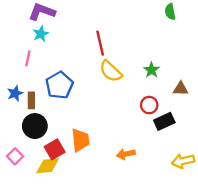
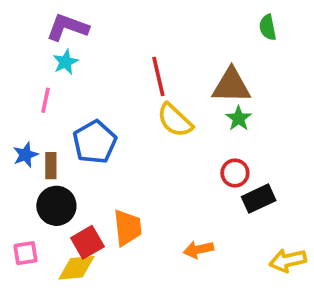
brown triangle: (181, 89) -> (231, 86), moved, size x1.6
pink square: (15, 156) -> (25, 253), turned 35

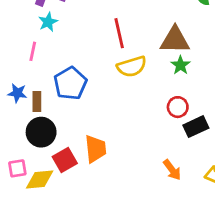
yellow semicircle: (175, 120) -> (132, 67), turned -60
blue star: (25, 155) -> (17, 93), turned 30
orange arrow: (199, 250) -> (172, 170), moved, turned -115
yellow diamond: (76, 268) -> (40, 180), moved

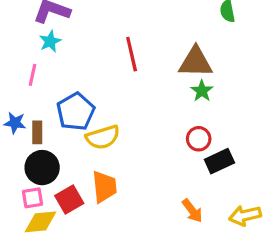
yellow semicircle: (132, 67) -> (103, 137), moved
pink square: (17, 168) -> (33, 198), moved

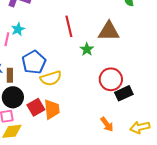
cyan star: (50, 41) -> (18, 29), moved
green star: (202, 91) -> (87, 49), moved
red circle: (199, 139) -> (111, 79), size x1.5
red square: (69, 199) -> (36, 107), moved

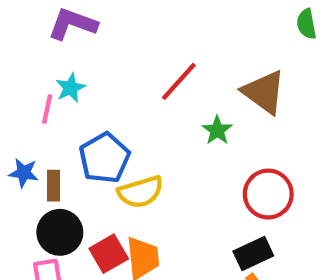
red line: (69, 26) -> (179, 81), turned 55
brown triangle: (109, 31) -> (264, 92), turned 35
black rectangle: (124, 93) -> (253, 254), moved

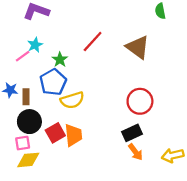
pink line: (47, 109) -> (23, 56), turned 42
green star: (217, 130) -> (60, 60), moved

